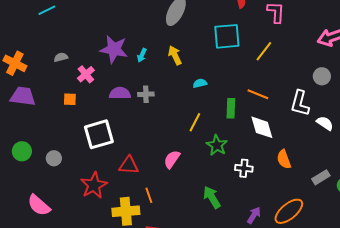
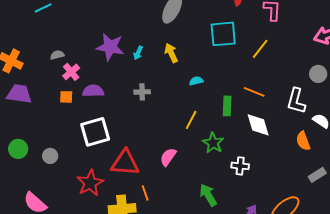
pink cross: (86, 74) -> (71, 72), moved
purple semicircle: (120, 93) -> (93, 91), moved
orange semicircle: (284, 159) -> (303, 141), moved
red triangle: (129, 165) -> (125, 163), size x1.4

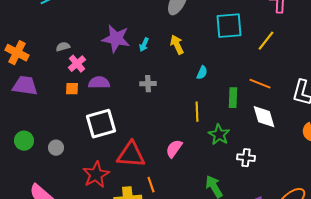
cyan semicircle: (196, 81) -> (202, 73), turned 128
yellow line: (191, 120) -> (197, 112), turned -30

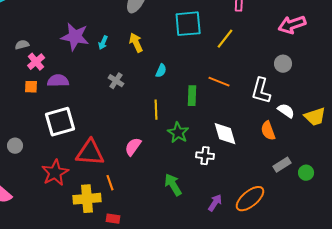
gray cross: (148, 84) -> (116, 81), moved, turned 35
white diamond: (264, 117) -> (225, 134), moved

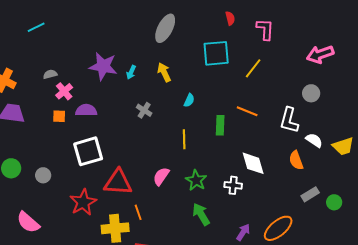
green star: (178, 133) -> (196, 180), moved

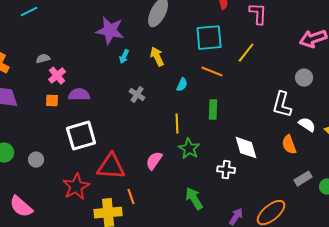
purple star: (103, 66) -> (110, 31), moved
orange line: (247, 111) -> (212, 72), moved
green star: (196, 180) -> (189, 149), moved

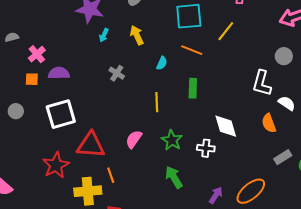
gray semicircle: (43, 59) -> (12, 37), moved
green star: (189, 149) -> (172, 140), moved
gray circle: (36, 160) -> (16, 111), moved

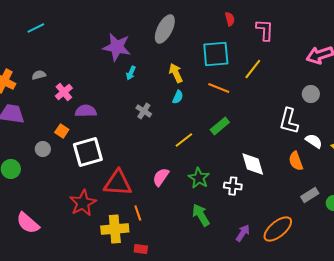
yellow arrow: (137, 35) -> (176, 73), moved
cyan semicircle: (162, 63) -> (178, 97), moved
orange square: (32, 79) -> (62, 131), moved, turned 32
green rectangle: (193, 88) -> (220, 126), turned 48
yellow line: (157, 102) -> (184, 140), turned 54

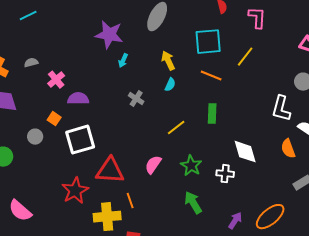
green rectangle: (220, 126) -> (212, 114), turned -48

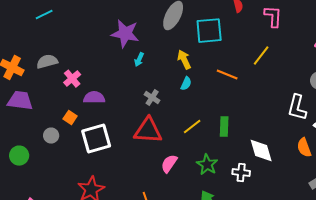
cyan square: (208, 42) -> (209, 31), moved
gray semicircle: (31, 63) -> (47, 62), size x1.5
green rectangle: (212, 114) -> (224, 127), moved
red triangle: (110, 171) -> (148, 131), moved

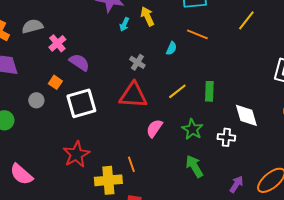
yellow arrow: (184, 60) -> (147, 16), moved
orange line: (227, 75) -> (197, 34), moved
purple semicircle: (94, 98) -> (79, 62), turned 35

